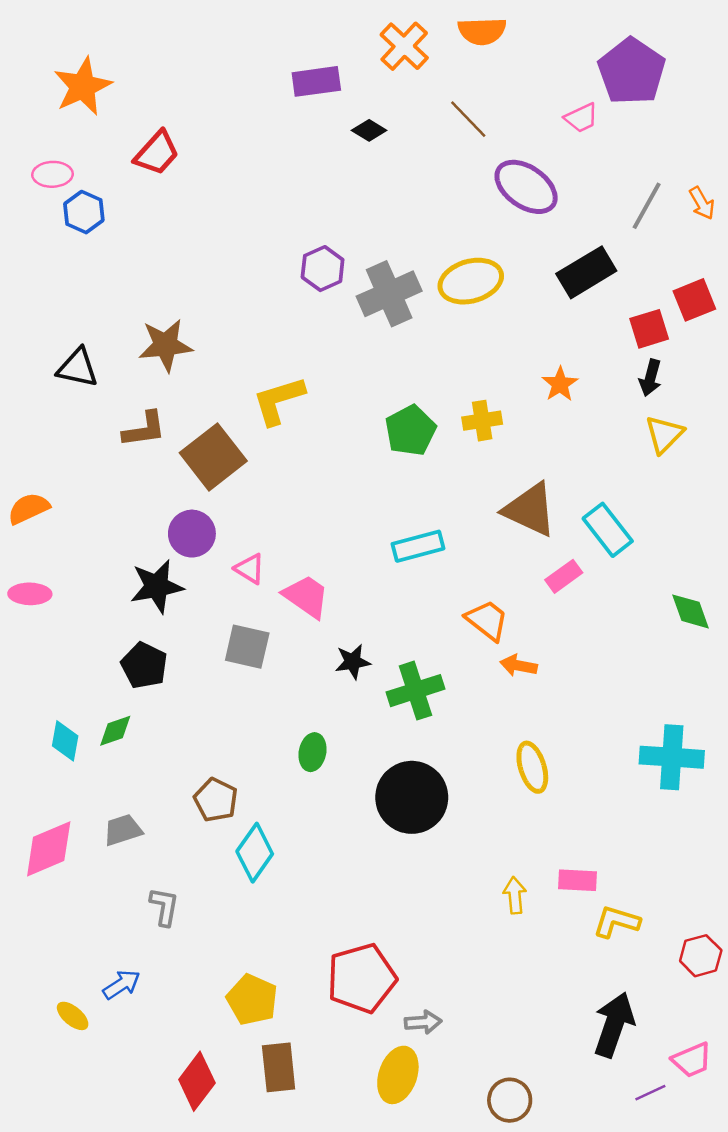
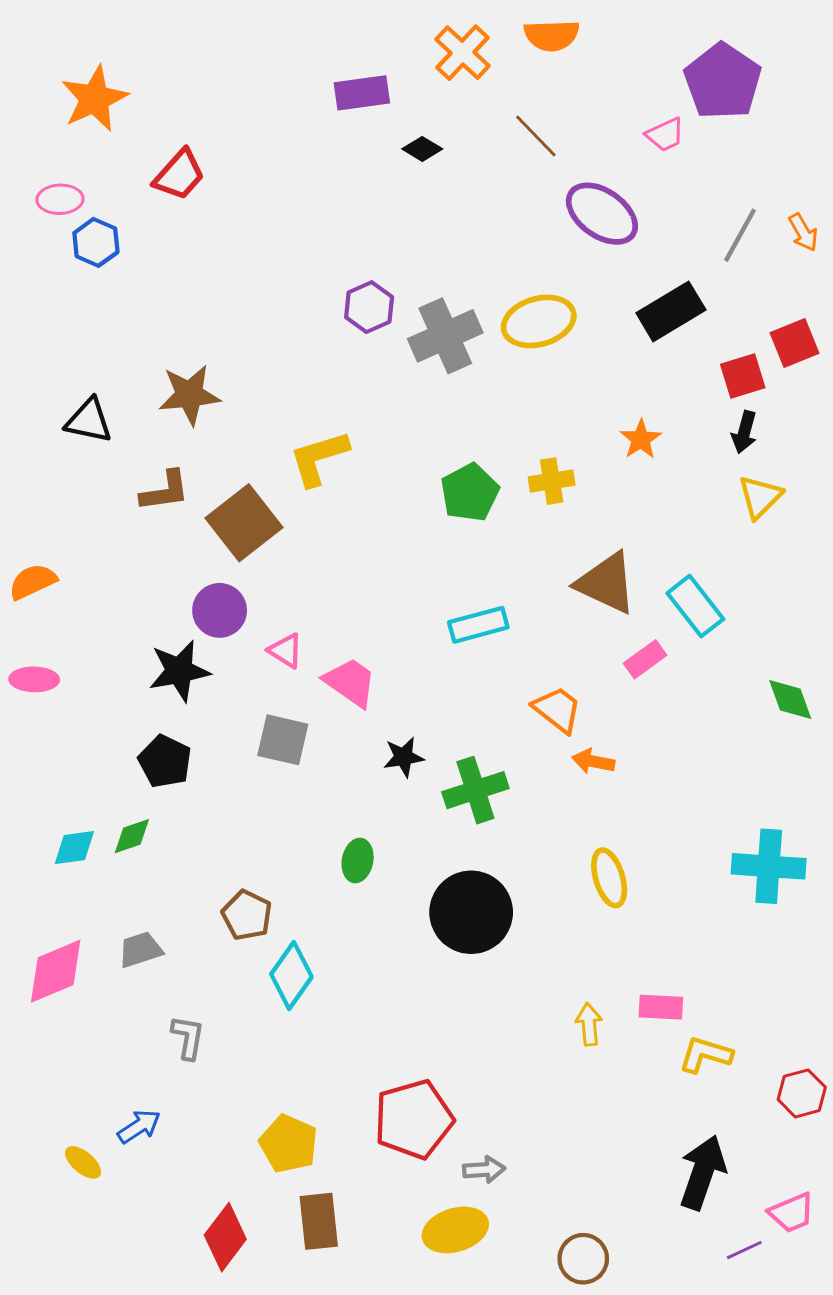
cyan diamond: (65, 741) -> (74, 848), turned 72
yellow ellipse: (398, 1075) -> (455, 1230), turned 54

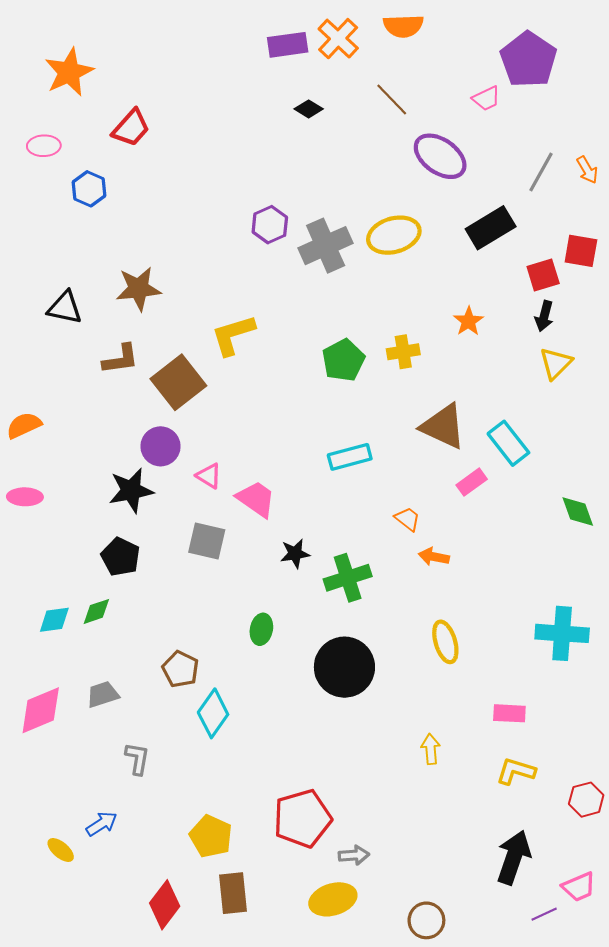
purple rectangle: (362, 93) -> (288, 45), moved
blue hexagon: (96, 242) -> (89, 189), moved
red square: (795, 343) -> (581, 251), turned 32
orange trapezoid: (557, 710) -> (408, 519), size x0.7
pink rectangle: (661, 1007) -> (509, 713), moved

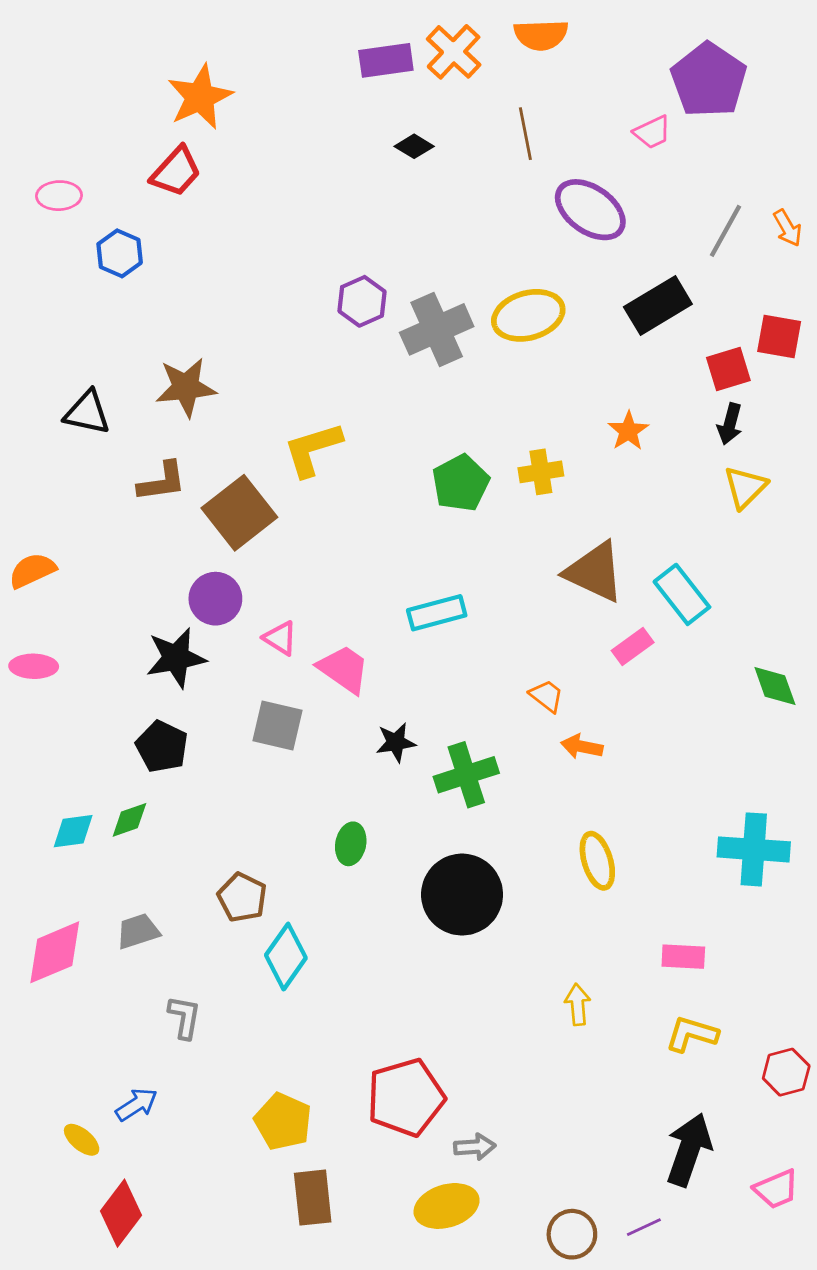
orange star: (69, 72) -> (200, 97), moved
brown line: (392, 100) -> (525, 134), turned 33
cyan rectangle: (350, 457) -> (437, 613), moved
red diamond: (165, 905) -> (121, 1213), moved
purple line: (544, 914) -> (644, 1227), moved

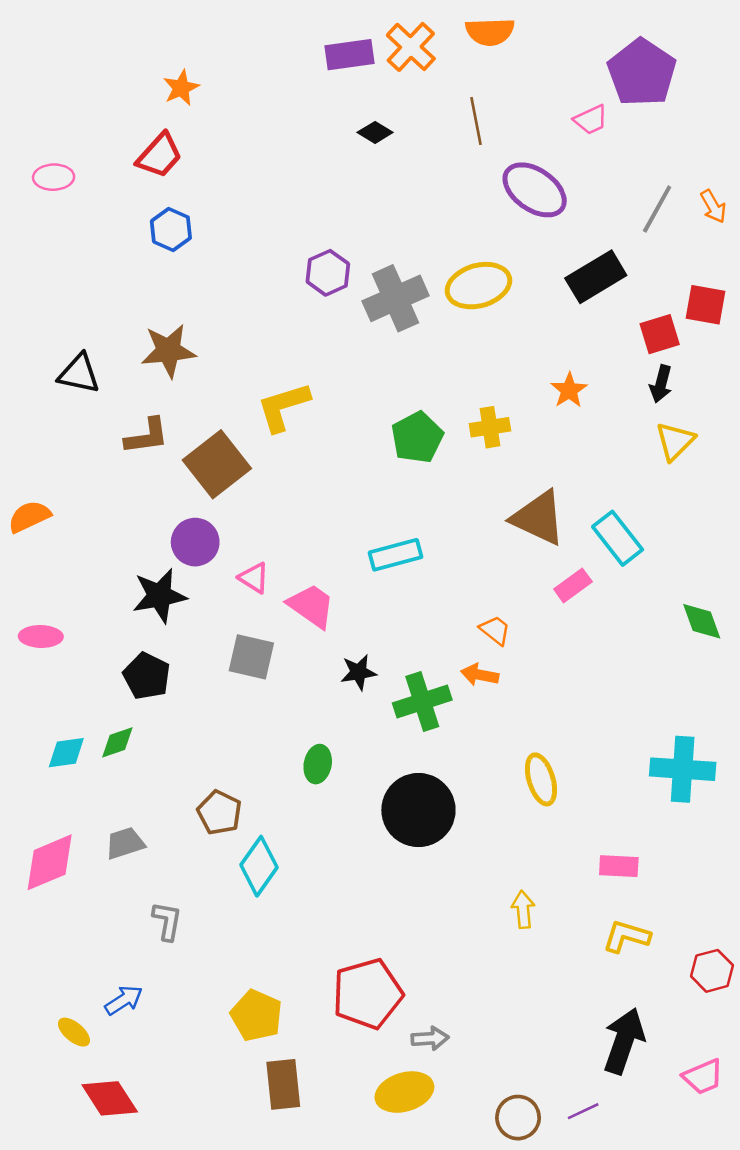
orange star: (200, 97) -> (181, 88), size x0.6
blue hexagon: (120, 253) -> (171, 229), moved
pink ellipse: (34, 666) -> (41, 636), moved
orange arrow: (582, 747) -> (480, 675), moved
red diamond: (121, 1213) -> (110, 1098), turned -70

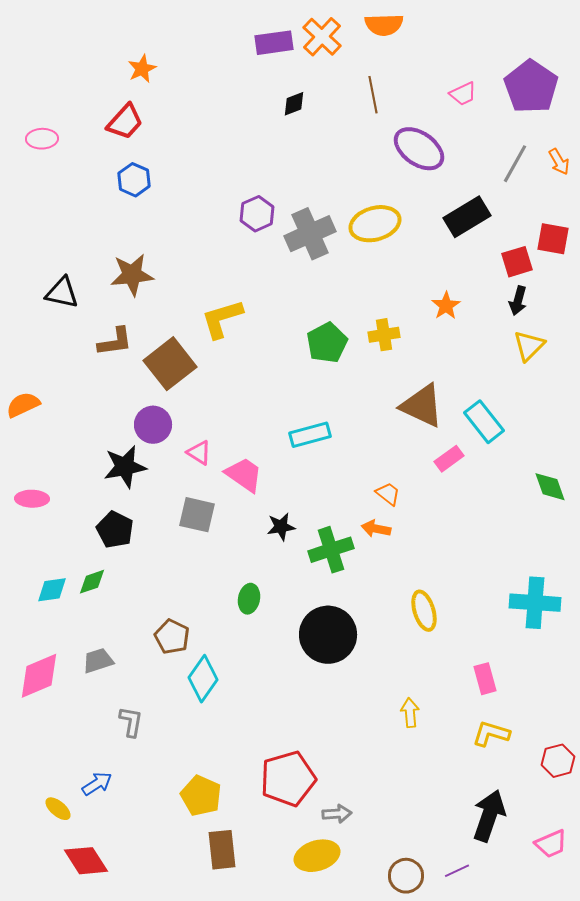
purple pentagon: (642, 72) -> (531, 87), moved
black diamond: (375, 132) -> (294, 104), turned -52
pink rectangle: (619, 866) -> (485, 679), turned 72

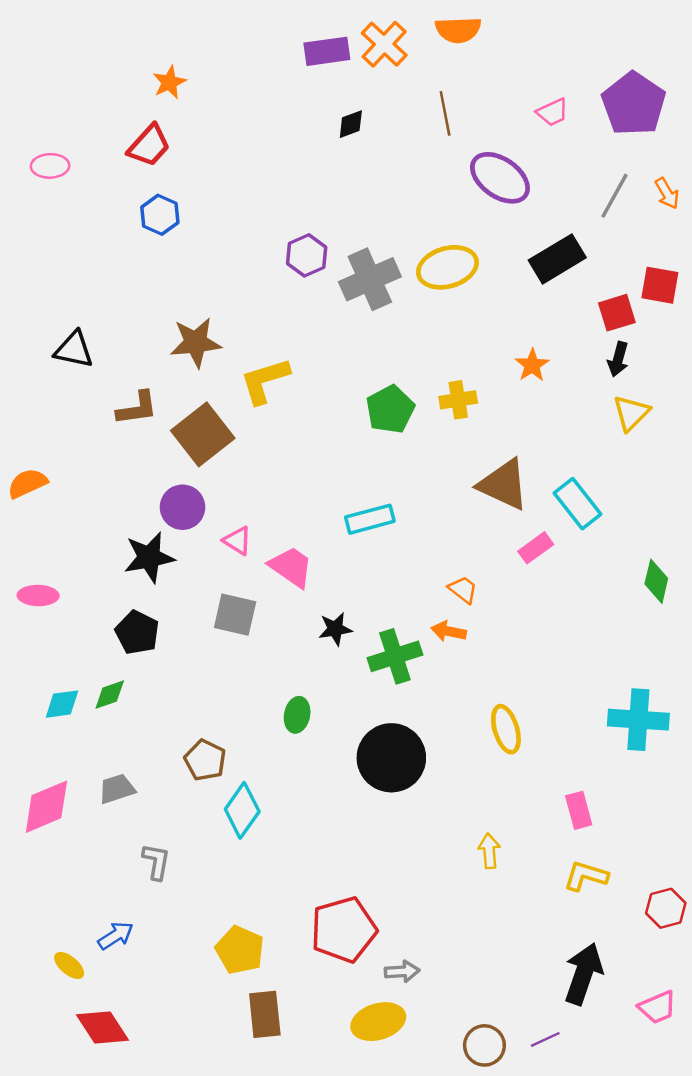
brown star: (132, 275) -> (196, 343), moved
green diamond: (550, 487) -> (656, 581), turned 33

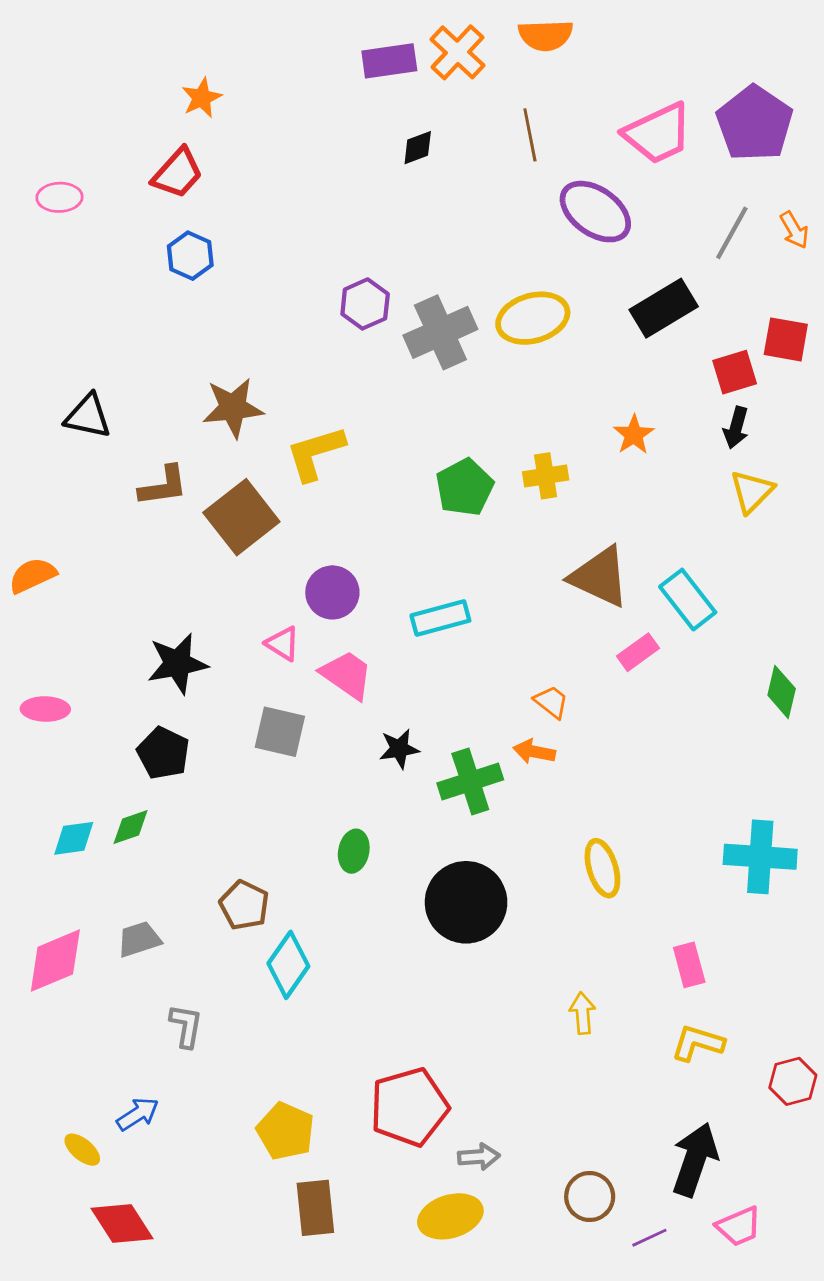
pink trapezoid: (552, 112) -> (658, 133), size x1.8
purple circle: (183, 507) -> (332, 592), moved
pink trapezoid: (657, 1007) -> (739, 1226), moved
brown circle: (484, 1045) -> (590, 1196), moved

